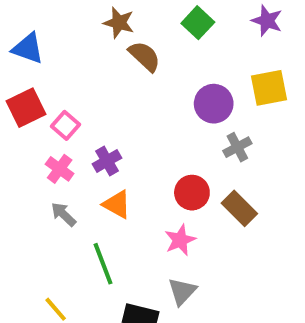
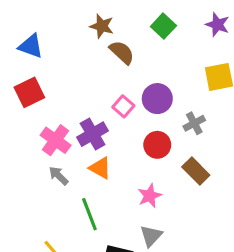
purple circle: (214, 104) -> (157, 99), moved
pink square: (65, 125) -> (123, 106), moved
purple cross: (107, 161) -> (93, 134), size x1.4
pink cross: (60, 169) -> (56, 140), size x1.4
red circle: (192, 193) -> (157, 145), moved

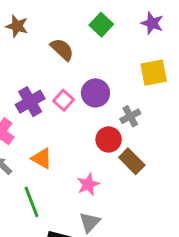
brown star: (102, 26) -> (17, 26), moved
purple cross: (93, 134) -> (30, 102), moved
red circle: (157, 145) -> (109, 139), moved

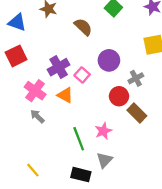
pink square: (64, 100) -> (82, 75), moved
orange triangle: (42, 158) -> (65, 95), moved
green line: (32, 202) -> (79, 139), moved

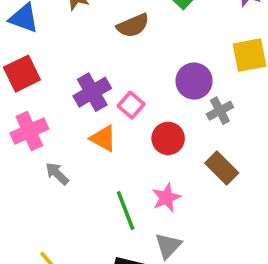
brown semicircle: (83, 27) -> (133, 26), turned 114
purple circle: (109, 60) -> (194, 81), moved
pink cross: (35, 91) -> (29, 131), moved, turned 30
red circle: (119, 96) -> (168, 138), moved

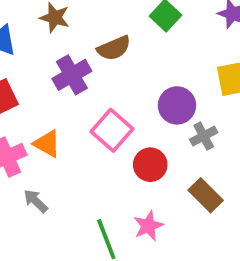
purple cross: (92, 92) -> (72, 75), moved
pink square: (131, 105) -> (112, 130), size x1.5
orange triangle: (103, 138) -> (47, 144), moved

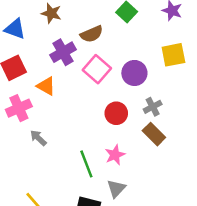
pink square: (112, 130) -> (97, 69), moved
gray cross: (204, 136) -> (153, 107), moved
orange triangle: (47, 144) -> (46, 86), moved

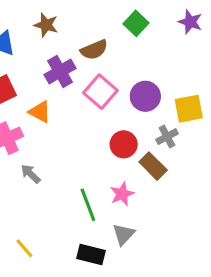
yellow square: (173, 55) -> (189, 109), moved
brown rectangle: (154, 134) -> (153, 166), moved

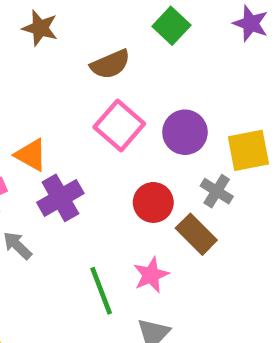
purple cross: (60, 71) -> (60, 198), moved
gray cross: (167, 137) -> (217, 191), turned -30

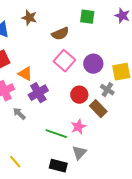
green square: (171, 26) -> (87, 17), turned -35
green line: (101, 291) -> (56, 134), turned -50

